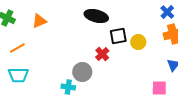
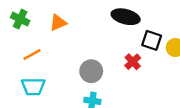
black square: (118, 36) -> (152, 40), turned 30
gray circle: (82, 72) -> (91, 71), moved

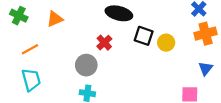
red cross: (133, 62) -> (104, 43), moved
cyan trapezoid: (33, 87) -> (31, 80), turned -105

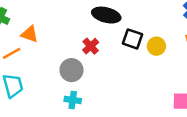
orange triangle: (55, 19) -> (30, 34), moved, turned 42

